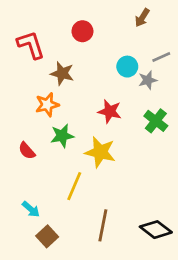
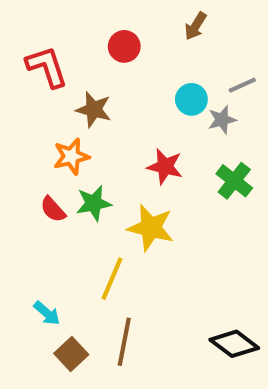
brown arrow: (142, 18) -> (196, 26), moved
red semicircle: (27, 151) -> (53, 209), moved
brown line: (103, 225) -> (124, 342), moved

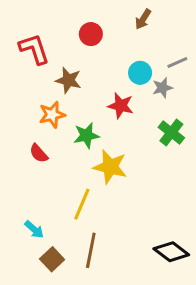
red star: (165, 167) -> (121, 106), moved
green star: (94, 203) -> (86, 135), moved

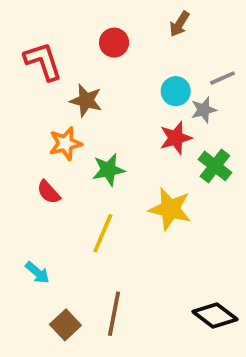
red star: (121, 106) -> (176, 138), moved, turned -30
yellow star: (110, 167) -> (170, 209), moved
yellow line: (82, 204) -> (103, 233), moved
cyan arrow: (34, 229) -> (37, 273), moved

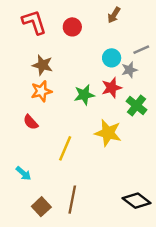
red L-shape: (43, 61) -> (34, 22), moved
brown star: (86, 101) -> (43, 65), moved
green star: (108, 170) -> (84, 95), moved

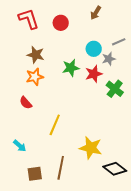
green star: (84, 95) -> (71, 68), moved
yellow star: (108, 133) -> (91, 148), moved
brown square: (41, 207) -> (35, 174), turned 35

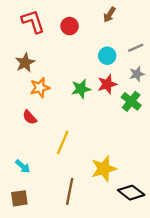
brown star: (36, 55) -> (25, 63), moved, turned 30
gray star: (109, 59) -> (137, 74), moved
green star: (71, 68) -> (81, 89), moved
yellow star: (91, 148) -> (104, 169), turned -30
brown square: (35, 174) -> (19, 198), moved

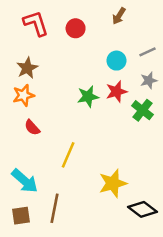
orange star: (40, 88) -> (23, 95), moved
cyan arrow: (23, 166) -> (25, 181), size x1.6
brown line: (70, 191) -> (54, 208), moved

